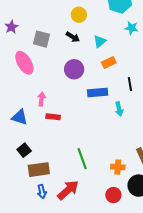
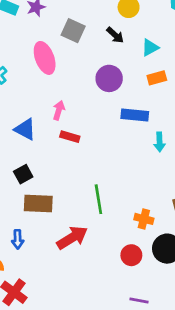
blue arrow: (42, 192) -> (18, 239), moved

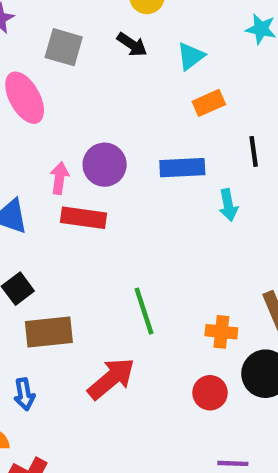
purple circle: (109, 78) -> (105, 165), moved
red rectangle: (70, 137) -> (83, 218), size x1.4

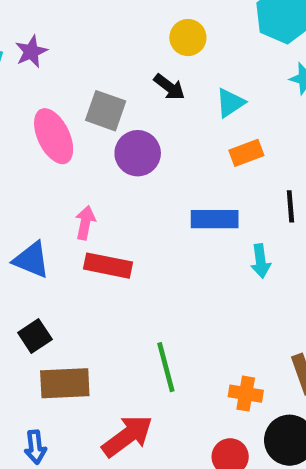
gray square: (64, 47) -> (106, 111), moved
purple circle: (105, 165) -> (138, 153), moved

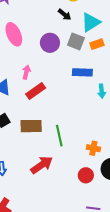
cyan triangle: (230, 103) -> (91, 22), size x1.5
gray square: (106, 111) -> (76, 41), moved
red rectangle: (108, 266) -> (36, 91), turned -48
brown rectangle: (65, 383) -> (31, 126), moved

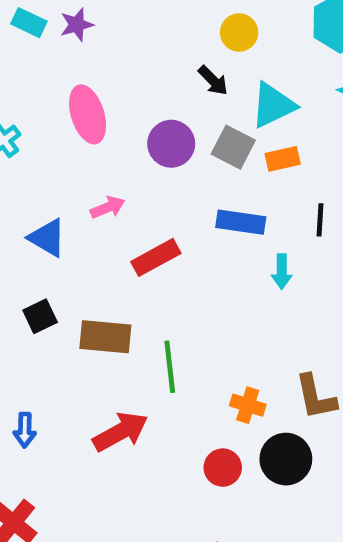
pink arrow: (26, 72) -> (108, 207), turned 48
red rectangle: (36, 91) -> (156, 257), moved

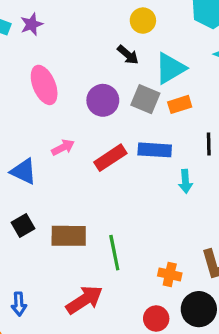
red rectangle: (156, 257) -> (110, 158), moved

